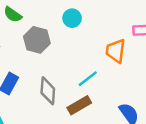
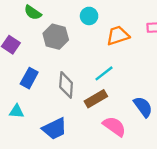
orange trapezoid: (116, 51) -> (118, 36), moved, turned 65

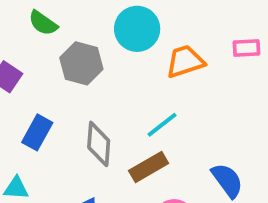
cyan circle: (89, 16) -> (137, 29), size x1.5

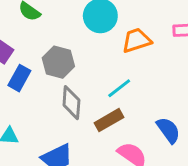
gray hexagon: (81, 63) -> (58, 62), moved
blue rectangle: (37, 132) -> (19, 78), moved

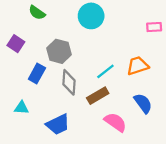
orange trapezoid: (137, 40) -> (138, 66), moved
blue rectangle: (19, 78) -> (37, 73), moved

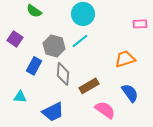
cyan line: (105, 71) -> (80, 41), moved

